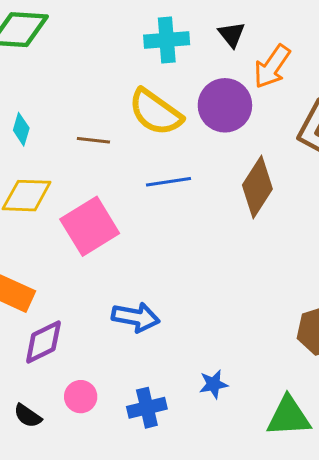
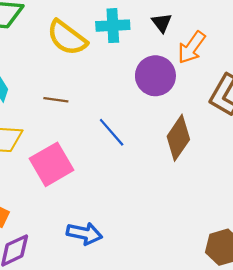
yellow semicircle: (156, 112) -> (67, 38), moved
blue line: (168, 182) -> (112, 132), turned 56

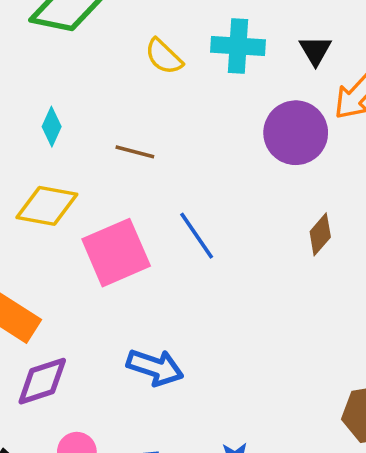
yellow semicircle: (67, 38) -> (164, 57), size x0.6
blue line: (112, 132) -> (197, 236), moved
brown diamond: (178, 138) -> (320, 234), size x0.6

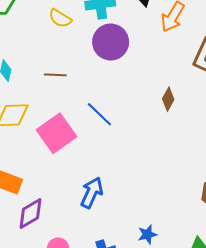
purple circle: (296, 133) -> (111, 42), moved
blue arrow: (155, 367) -> (92, 193), turned -72

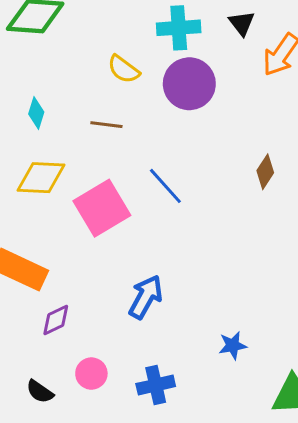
yellow semicircle: (60, 18) -> (124, 69), moved
purple diamond: (30, 214) -> (56, 320), size x0.7
blue star: (147, 234) -> (233, 345), moved

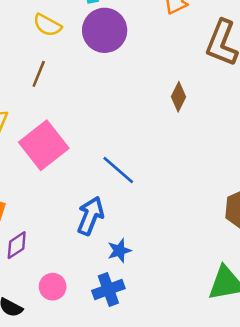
brown line: (106, 125) -> (39, 74), turned -68
blue line: (165, 186) -> (118, 170), moved
blue star: (233, 345) -> (119, 251), moved

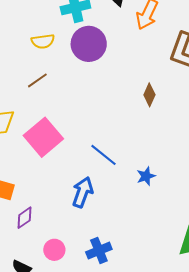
yellow semicircle: (47, 25) -> (43, 41), turned -35
brown line: (39, 74) -> (37, 80), turned 35
blue star: (119, 251) -> (146, 176), moved

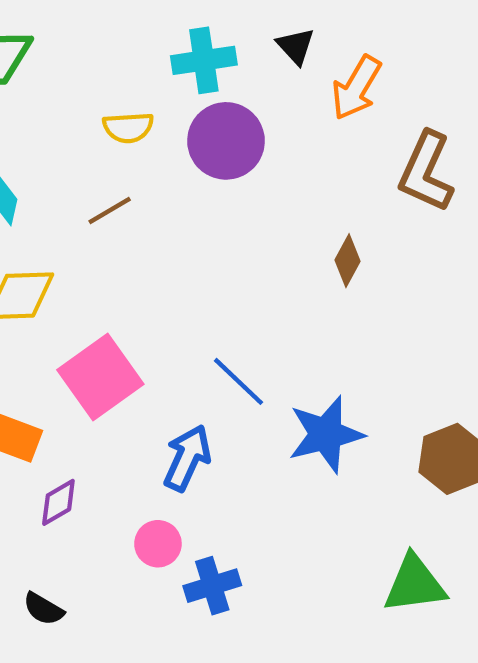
pink square: (43, 137) -> (100, 377), moved
blue star: (146, 176) -> (326, 434), size x1.8
pink circle: (54, 250) -> (158, 544), moved

